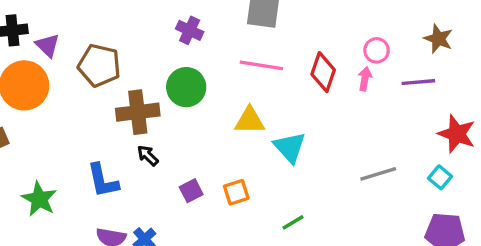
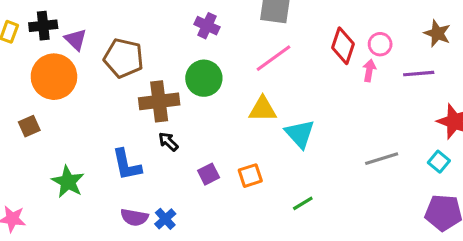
pink line: (261, 65) -> (273, 58), turned -45
red diamond: (323, 72) -> (343, 46), moved

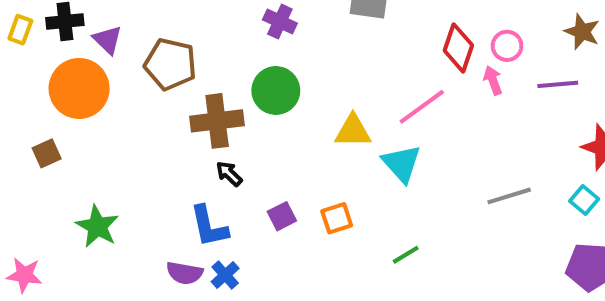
pink line: (273, 58) -> (422, 107), moved
pink arrow: (369, 70) -> (493, 80), turned -30
blue L-shape: (127, 165) -> (209, 226), moved

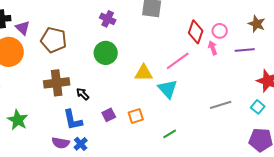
brown cross: (217, 121) -> (57, 83), moved

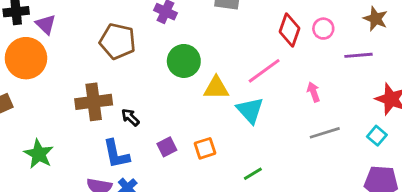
brown pentagon: (54, 40) -> (118, 41), moved
pink arrow: (213, 48) -> (313, 92), moved
green circle: (106, 53) -> (184, 61), moved

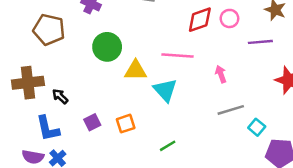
red diamond: (290, 30) -> (200, 20), turned 52
pink line: (264, 71) -> (178, 56), turned 40
cyan square: (377, 136) -> (257, 127), moved

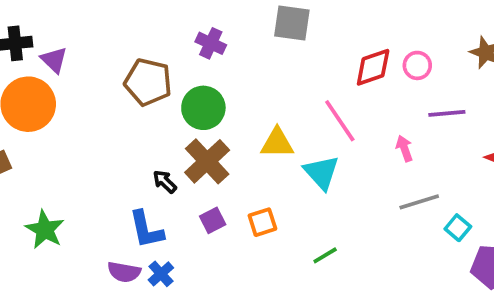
purple line: (260, 42) -> (447, 113), moved
green circle: (107, 47) -> (203, 108), moved
pink line: (178, 56) -> (340, 121), turned 52
brown cross: (28, 83) -> (207, 161), moved, turned -36

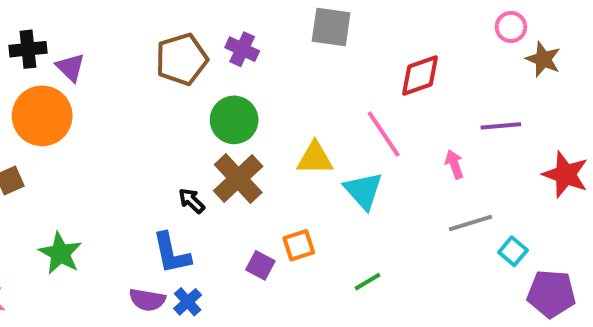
pink circle: (417, 65) -> (511, 27), moved
brown pentagon: (148, 82) -> (182, 59), moved, turned -30
purple square: (213, 220) -> (260, 265), moved, turned -35

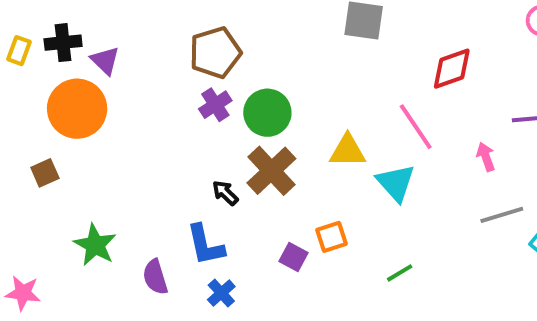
purple cross: (242, 49) -> (215, 105), moved, turned 32
purple semicircle: (147, 300) -> (155, 277), moved, turned 63

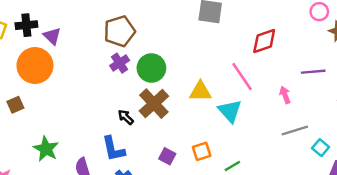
orange square: (332, 237) -> (202, 151), moved

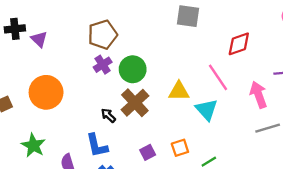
orange circle: (35, 66) -> (46, 92), moved
pink arrow: (285, 95) -> (258, 95), size x1.6
purple square: (167, 156) -> (148, 152), turned 35

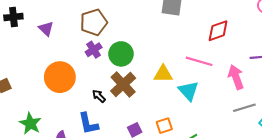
purple triangle: (39, 39) -> (46, 29), moved
pink line: (218, 77) -> (199, 61), turned -40
orange circle: (46, 92) -> (60, 77), moved

